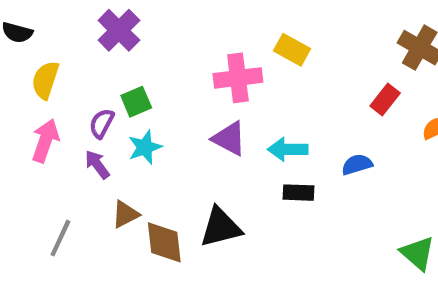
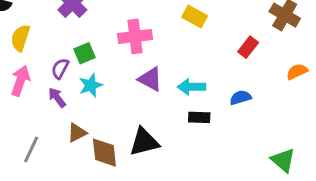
pink cross: (238, 78) -> (135, 36), moved
red rectangle: (385, 100) -> (248, 47), moved

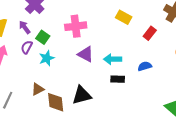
yellow rectangle: (195, 17) -> (124, 17), moved
green square: (85, 53) -> (43, 37), turned -32
purple arrow: (57, 98) -> (25, 27), moved

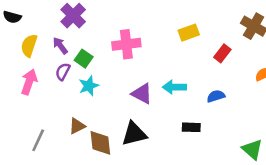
yellow rectangle: (124, 17) -> (189, 33), turned -49
purple triangle: (86, 54) -> (142, 94), moved
black rectangle: (118, 79) -> (191, 127), moved

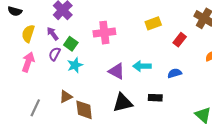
black triangle: (134, 134) -> (123, 103), moved

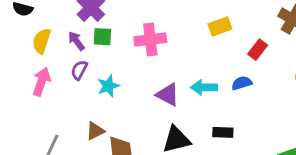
green square: (71, 44) -> (102, 37), moved, turned -32
blue semicircle: (175, 73) -> (242, 83), moved

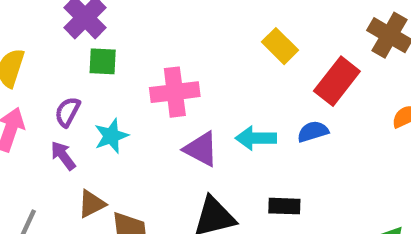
yellow rectangle: (220, 26) -> (280, 46), turned 65
pink cross: (150, 40) -> (175, 92), moved
purple arrow: (76, 41) -> (63, 156), moved
red rectangle: (258, 50) -> (337, 81), size x1.5

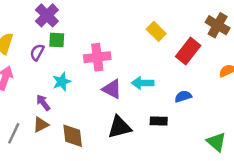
purple semicircle: (67, 112) -> (37, 52), moved
blue semicircle: (313, 132) -> (183, 96), moved
purple arrow: (63, 156) -> (43, 103), moved
brown triangle: (92, 204) -> (41, 125), moved

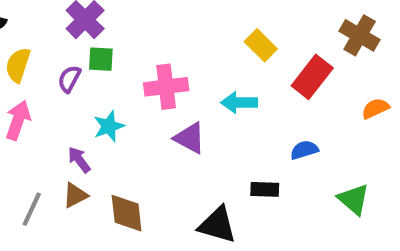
cyan arrow: (143, 83) -> (239, 103), moved
black triangle: (119, 127) -> (217, 225), moved, turned 30
green triangle: (216, 142) -> (354, 199), moved

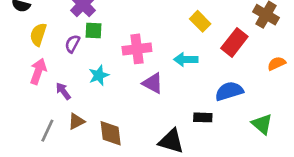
blue semicircle: (304, 150) -> (229, 91), size x1.5
purple arrow: (79, 160) -> (63, 91), moved

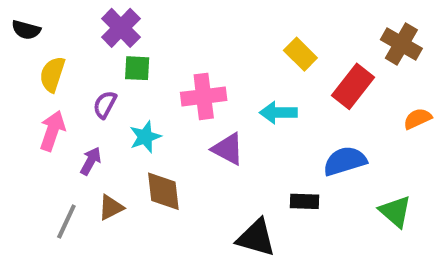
purple semicircle: (72, 44) -> (105, 105), moved
purple arrow: (63, 91) -> (91, 161), turned 66
brown diamond: (111, 133) -> (163, 191), moved

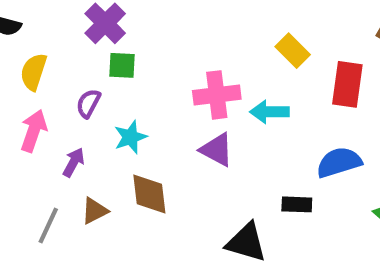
red rectangle: (353, 86) -> (347, 84), turned -30
pink cross: (204, 96) -> (217, 95), moved

